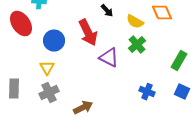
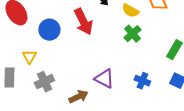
purple triangle: (109, 58) -> (104, 79), moved
yellow triangle: (47, 68) -> (29, 57), moved

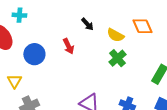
red arrow: (83, 22) -> (68, 46), size x0.6

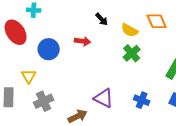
red arrow: (68, 46) -> (83, 41), turned -56

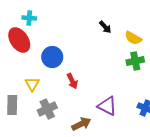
cyan cross: (34, 10) -> (29, 18), moved
red arrow: (83, 41) -> (72, 81), moved, turned 56
green cross: (132, 53) -> (135, 61), turned 30

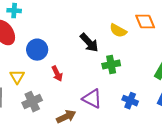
black arrow: (105, 27) -> (89, 43), moved, size x1.5
green cross: (135, 61) -> (111, 65), moved

